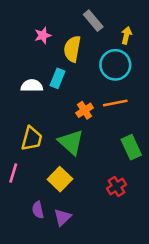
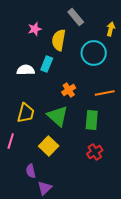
yellow arrow: (126, 35) -> (111, 29), moved
orange line: (115, 103) -> (105, 93), moved
green rectangle: (131, 147) -> (92, 120), moved, turned 30
purple triangle: (62, 217) -> (45, 188), moved

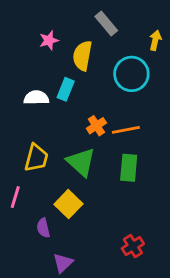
orange line: (105, 93) -> (126, 130), moved
red cross: (95, 152) -> (133, 246), moved
purple semicircle: (31, 171) -> (43, 228), moved

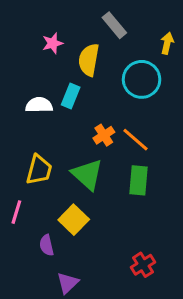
orange line: (126, 130) -> (136, 140), turned 52

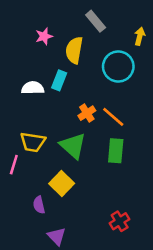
yellow trapezoid: (39, 170) -> (33, 142), turned 84
pink line: (16, 212) -> (14, 165), moved
purple triangle: (68, 283) -> (57, 236), turned -30

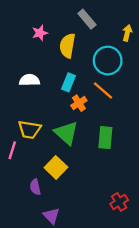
cyan rectangle: (59, 80) -> (69, 82), moved
orange line: (113, 117) -> (103, 90), moved
red cross: (120, 221) -> (119, 202), moved

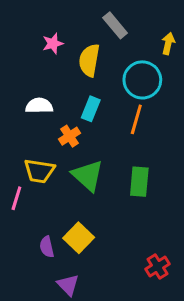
orange line: (103, 90) -> (136, 119), turned 65
orange cross: (79, 103) -> (70, 136), moved
yellow square: (56, 167) -> (79, 238), moved

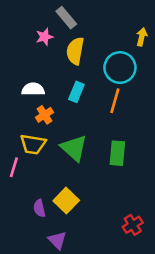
gray rectangle: (115, 25) -> (66, 18), moved
orange cross: (70, 136) -> (44, 115), moved

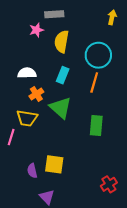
gray rectangle: (66, 18) -> (54, 14), turned -54
yellow arrow: (142, 37) -> (112, 17), moved
green triangle: (74, 148) -> (61, 108), moved
yellow square: (66, 201) -> (54, 164), turned -36

